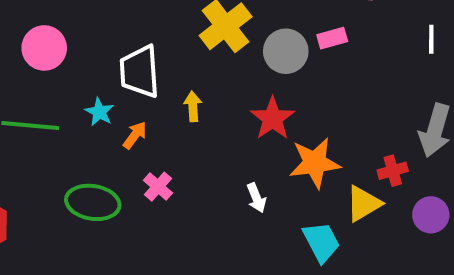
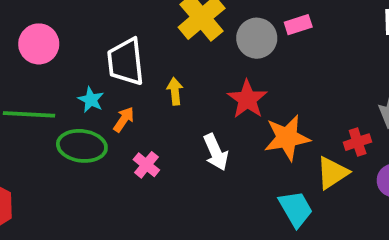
white arrow: (256, 198) -> (216, 152), moved, size x1.4
green ellipse: (93, 202) -> (82, 146), moved

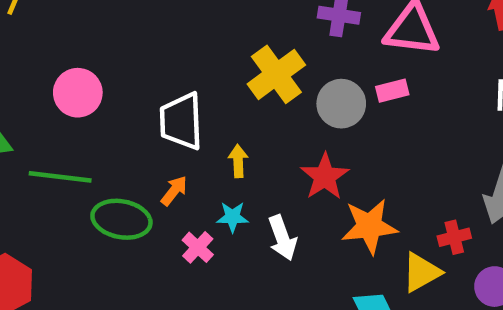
cyan star: (91, 100) -> (232, 217), moved, turned -30

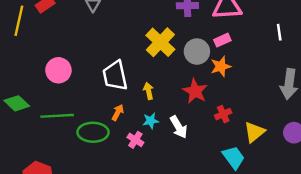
orange star: (369, 226) -> (221, 66), moved, size x0.7
red cross: (454, 237) -> (223, 114), moved

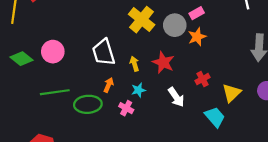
red star: (195, 91) -> (163, 62), moved
green diamond: (17, 103) -> (22, 59), moved
white arrow: (179, 127) -> (176, 97), moved

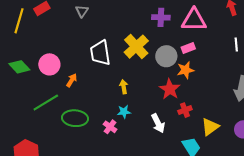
white trapezoid: (104, 52) -> (100, 53), moved
red star: (163, 62) -> (170, 89), moved
orange arrow: (109, 85) -> (72, 80), moved
green line: (55, 92) -> (46, 103), turned -32

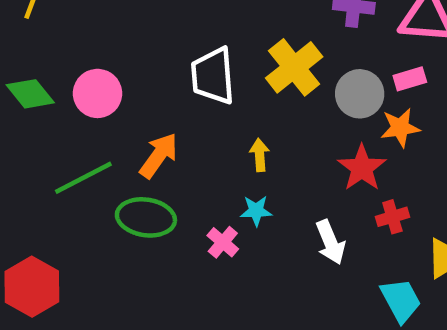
orange arrow: (72, 80) -> (159, 155), moved, size x1.5

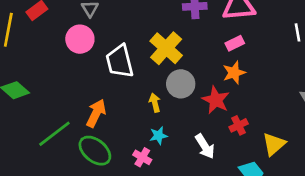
pink circle: (97, 93) -> (80, 39), moved
gray circle: (360, 94) -> (181, 84), moved
green ellipse: (146, 217) -> (95, 151), turned 40

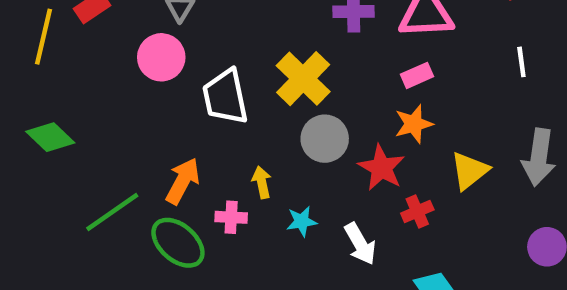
yellow arrow: (155, 103) -> (262, 182), moved
cyan star: (158, 136) -> (302, 221), moved
yellow triangle: (274, 144) -> (469, 171), moved
pink cross: (142, 157) -> (231, 217), moved, turned -30

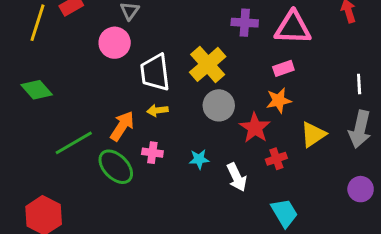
white line: (521, 62) -> (359, 84), moved
yellow arrow: (262, 182) -> (157, 110), moved, turned -90

